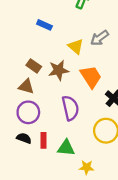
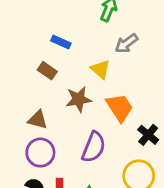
gray arrow: (100, 38) -> (126, 43), moved
brown rectangle: (34, 66) -> (47, 71), moved
purple semicircle: (70, 108) -> (94, 147), turned 35

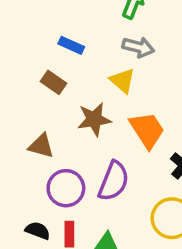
gray arrow: (126, 43) -> (138, 47), moved, turned -130
purple circle: (40, 153) -> (66, 188), moved

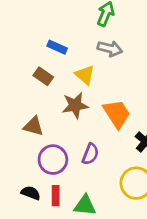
yellow triangle: (122, 81) -> (85, 75), moved
purple semicircle: (114, 181) -> (90, 154), size x0.7

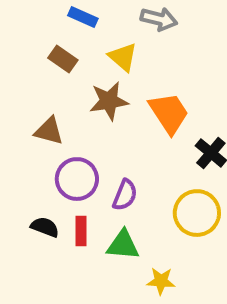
purple semicircle: (90, 154) -> (125, 195), moved

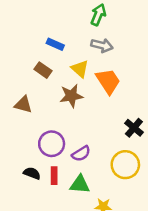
orange trapezoid: (169, 113) -> (108, 81), moved
brown triangle: (49, 131) -> (23, 104), moved
purple semicircle: (125, 195) -> (81, 154), turned 36

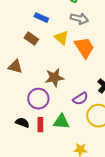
brown star: (71, 96) -> (54, 78), moved
purple semicircle: (81, 154) -> (80, 99), moved
green triangle: (80, 184) -> (61, 122), moved

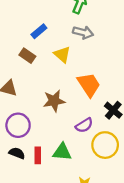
blue rectangle: (41, 18) -> (39, 31), turned -64
orange trapezoid: (84, 48) -> (89, 85), moved
purple circle: (38, 99) -> (18, 125), moved

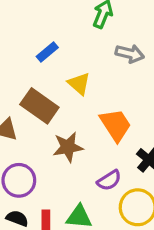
gray arrow: (83, 32) -> (130, 54), moved
brown rectangle: (27, 56) -> (39, 106), moved, size x1.6

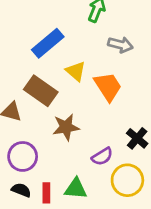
blue rectangle: (47, 52) -> (48, 43), size x1.6
orange trapezoid: (115, 125) -> (108, 87), moved

